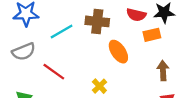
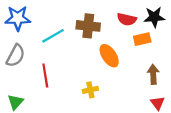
gray semicircle: (24, 52) -> (16, 56), turned -40
red line: (54, 72) -> (45, 75), turned 45
yellow cross: (99, 86) -> (90, 90), turned 32

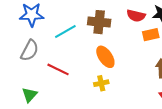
orange ellipse: (109, 56) -> (105, 57), moved
red line: (45, 75) -> (58, 69), turned -55

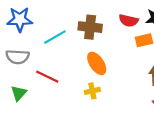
gray semicircle: (30, 50) -> (18, 57), turned 65
green triangle: (30, 95) -> (19, 93), moved

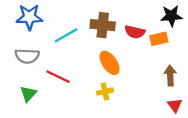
red semicircle: (129, 21) -> (135, 32), moved

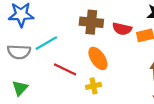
cyan line: (66, 35) -> (46, 43), moved
red line: (58, 77) -> (65, 69), moved

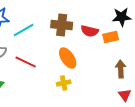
cyan line: (46, 43) -> (24, 30), moved
red line: (65, 69) -> (26, 62), moved

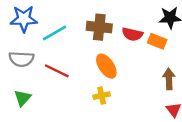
orange rectangle: (111, 37) -> (157, 41), turned 35

